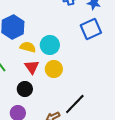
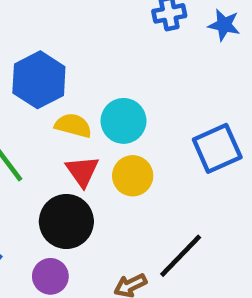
blue square: (91, 29) -> (217, 148), moved
black circle: (25, 89) -> (66, 221), size x1.5

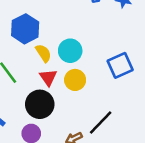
yellow semicircle: (73, 125) -> (43, 53), turned 42

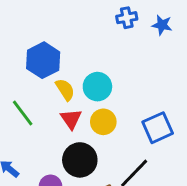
blue square: (120, 65) -> (158, 128), moved
black circle: (40, 104) -> (80, 160), moved

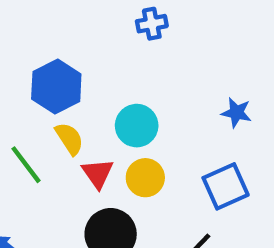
blue cross: (127, 18) -> (152, 24), moved
blue star: (162, 25) -> (236, 113), moved
yellow semicircle: (65, 90) -> (69, 139), moved

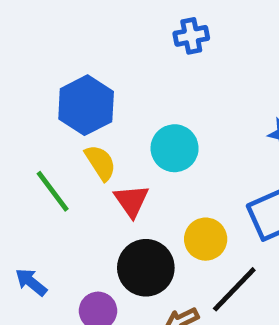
yellow circle: (145, 178) -> (206, 239), moved

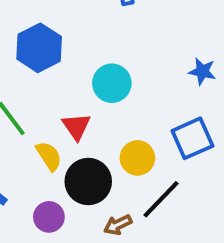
yellow semicircle: (100, 163) -> (49, 156), moved

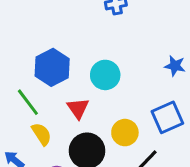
blue hexagon: (39, 48) -> (52, 67), moved
yellow semicircle: (49, 156) -> (42, 134), moved

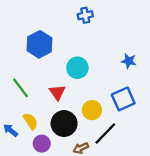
blue hexagon: (52, 67) -> (39, 44), moved
yellow semicircle: (42, 134) -> (31, 121), moved

